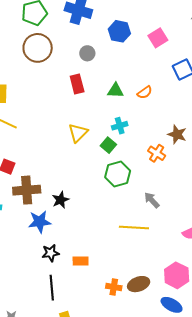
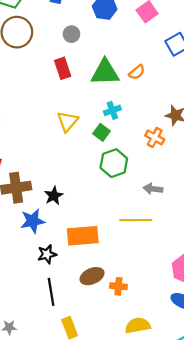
green triangle: (116, 91) -> (105, 72), size x1.6
gray arrow: (152, 200) -> (153, 189), turned -36
orange rectangle: (81, 261) -> (83, 236), moved, size x1.8
brown ellipse: (139, 284) -> (92, 276), moved

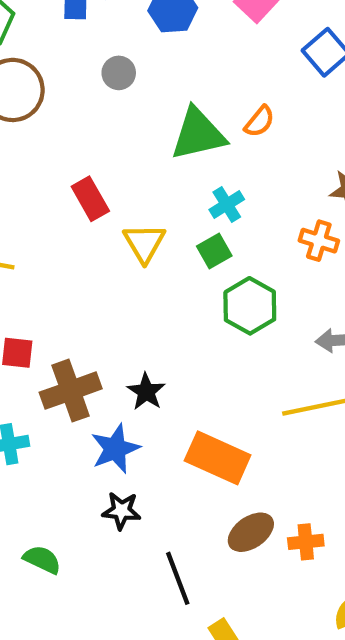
red rectangle: (63, 68) -> (90, 199), moved
green square: (101, 132) -> (214, 251), turned 35
orange rectangle: (83, 236) -> (218, 458), turned 40
black star: (47, 254) -> (121, 511), moved, turned 30

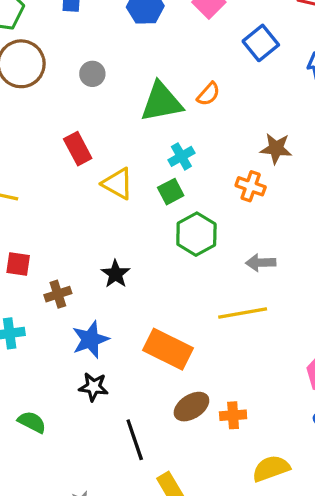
gray circle: (119, 73) -> (92, 74), moved
yellow triangle: (144, 243) -> (118, 184), turned -32
brown cross: (71, 391) -> (58, 294), size x0.6
black star: (146, 392) -> (115, 274), moved

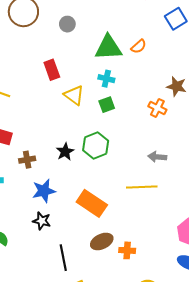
cyan cross: (181, 156) -> (106, 79), moved, turned 35
green hexagon: (196, 234) -> (96, 145), moved

